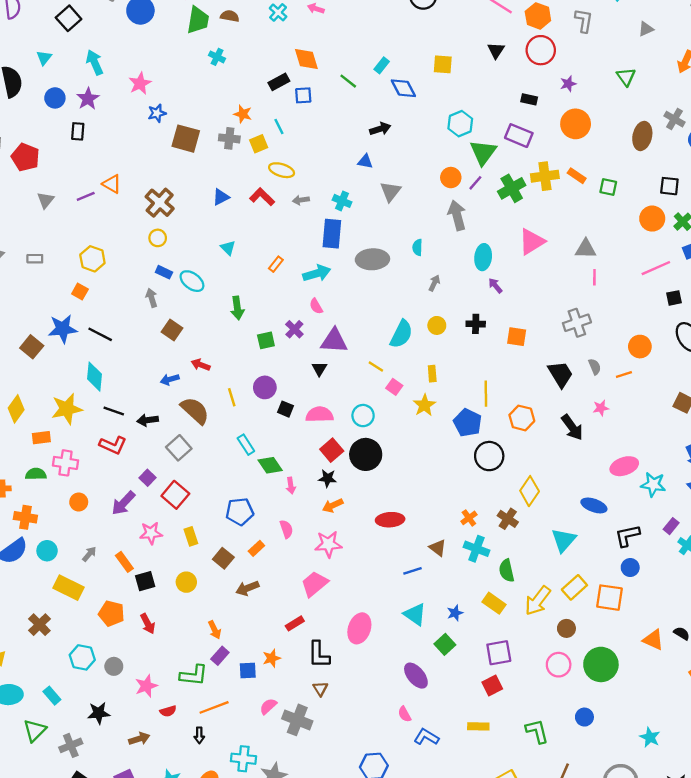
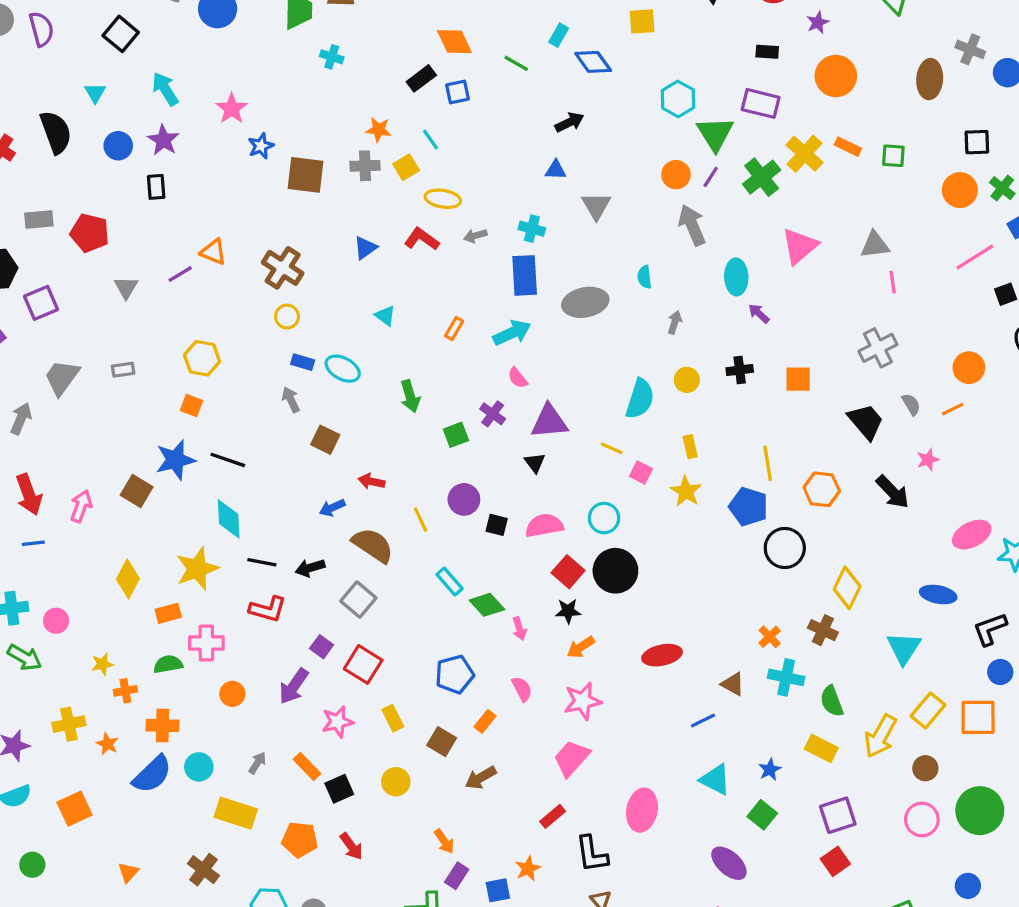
yellow cross: (545, 176) -> (805, 154), turned -32

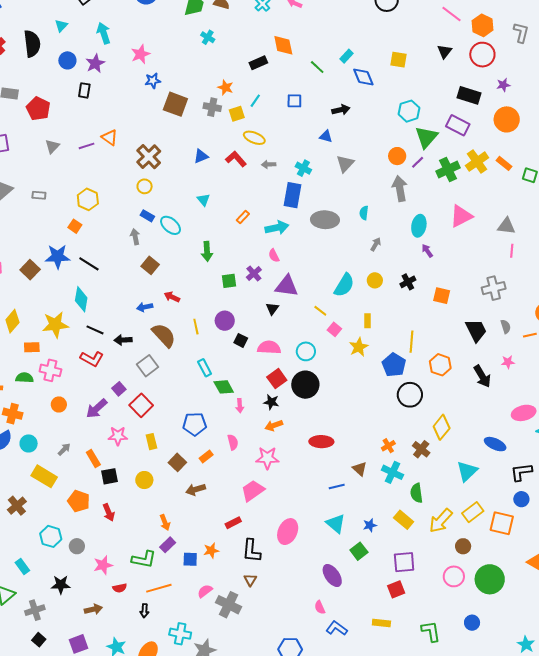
black rectangle: (767, 52) -> (469, 95), size x1.6
blue square: (457, 92) -> (294, 101), moved
cyan line: (431, 140) -> (255, 101), turned 56
black cross: (740, 370) -> (408, 282), turned -35

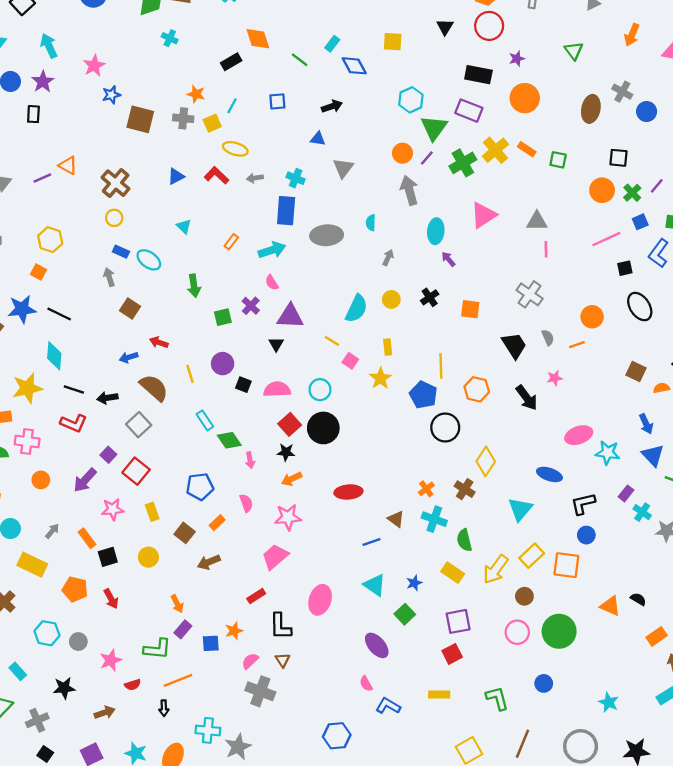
gray cross: (494, 288) -> (530, 294), turned -35
pink semicircle: (205, 591) -> (250, 661), moved

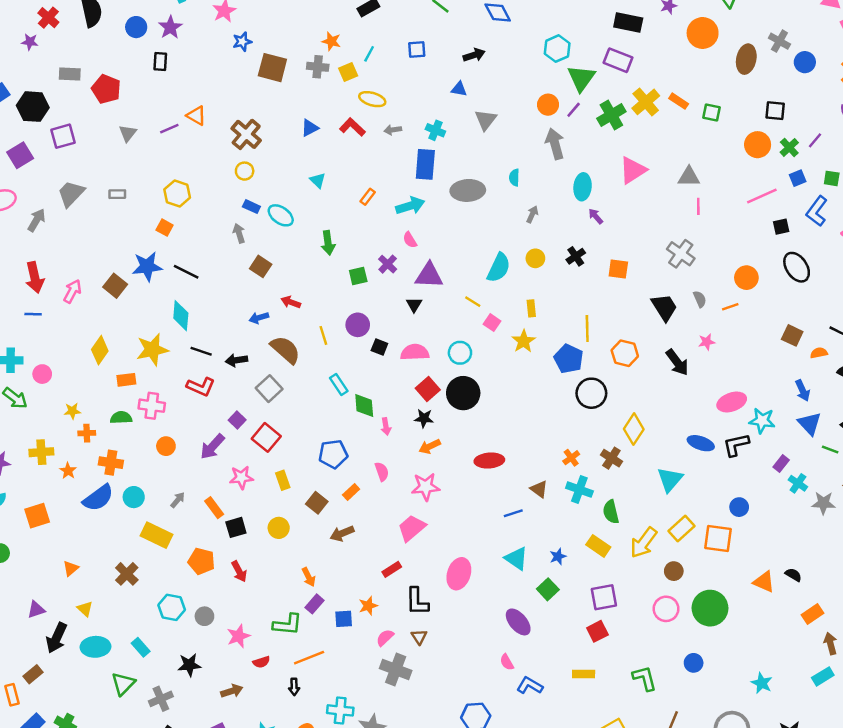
orange circle: (525, 98) -> (703, 33), moved
green diamond: (229, 440) -> (364, 405), turned 30
black L-shape: (583, 504) -> (736, 445), moved

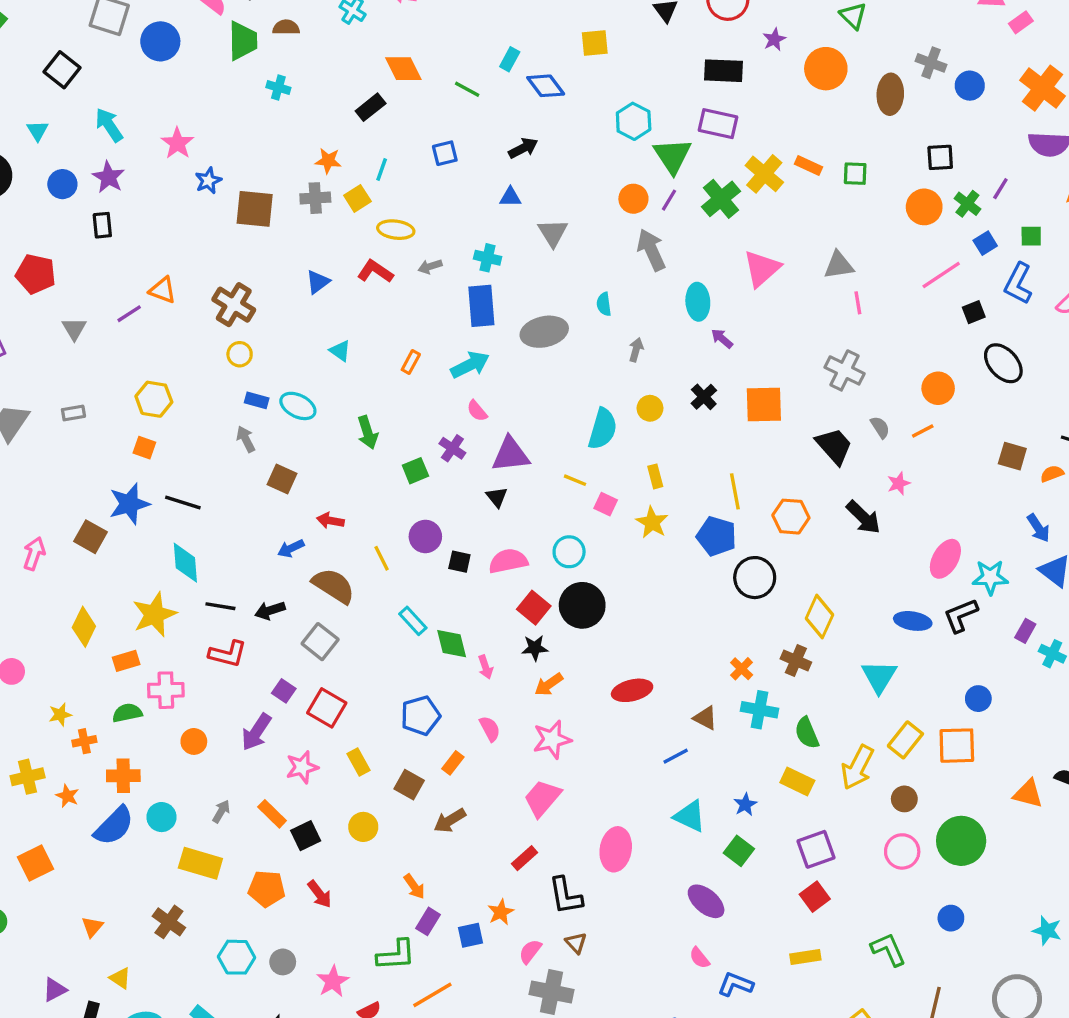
orange square: (618, 269) -> (764, 405), size x1.4
pink ellipse: (732, 402) -> (945, 559), turned -32

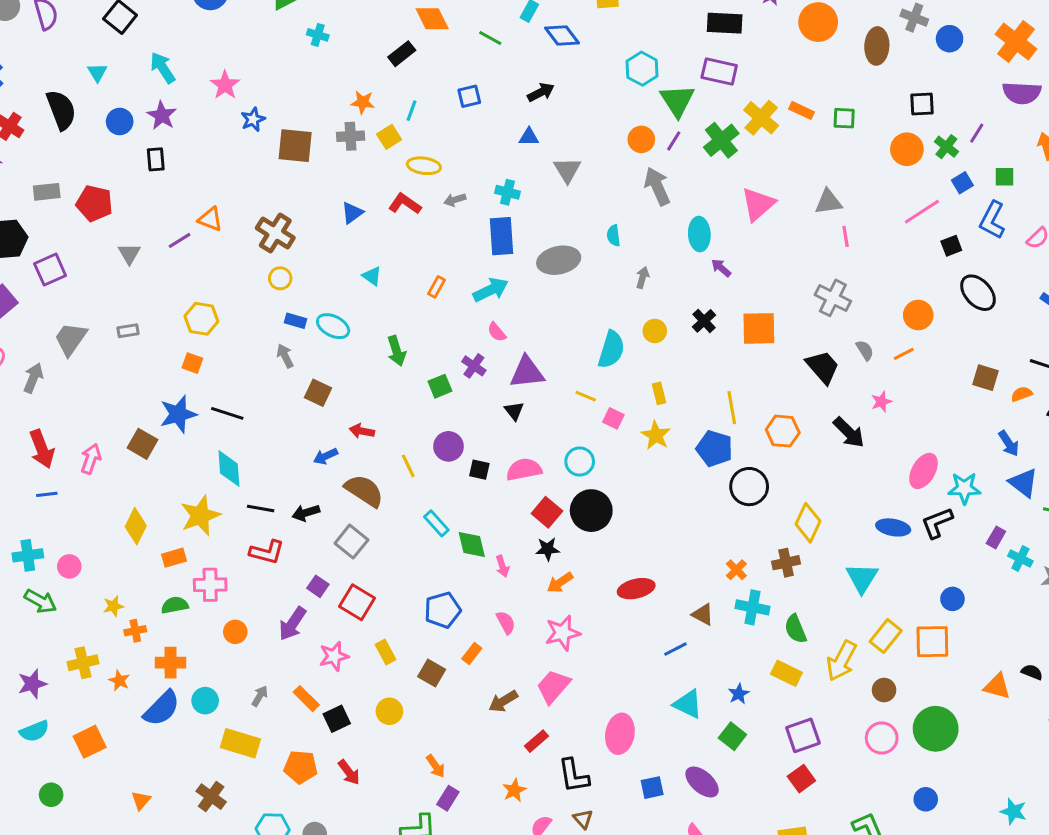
brown cross: (796, 661) -> (786, 563), turned -36
brown arrow: (450, 821) -> (503, 701), moved
blue square: (471, 935) -> (652, 788), moved

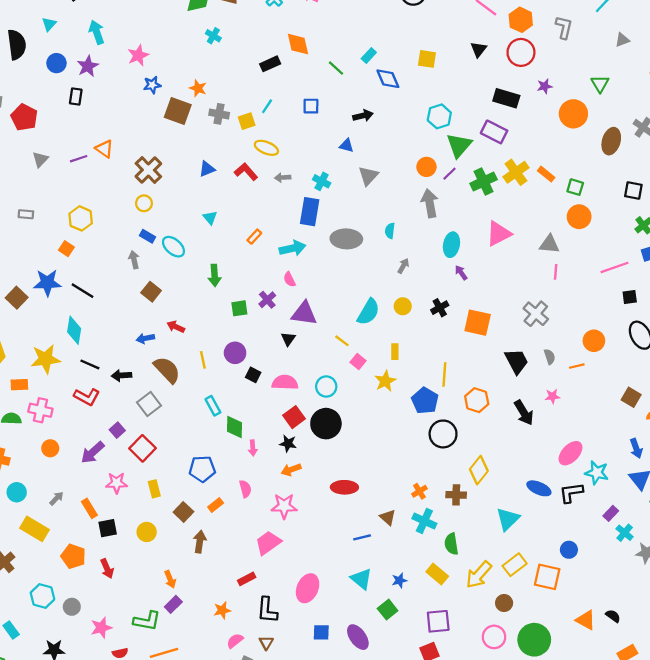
orange star: (363, 102) -> (198, 88), moved
orange circle: (907, 149) -> (579, 217), moved
brown arrow: (503, 701) -> (200, 542), moved, turned 115

